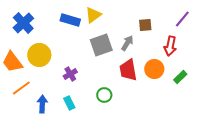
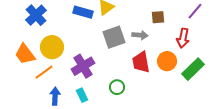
gray arrow: (127, 43) -> (140, 35), turned 63
purple cross: (70, 74) -> (83, 66), size x1.6
green rectangle: (180, 77) -> (193, 69), size x1.6
orange line: (21, 88) -> (44, 72), moved

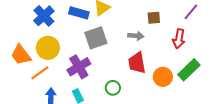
blue cross: (36, 15) -> (44, 16), moved
gray square: (114, 37) -> (96, 38), moved
orange circle: (167, 61) -> (163, 77), moved

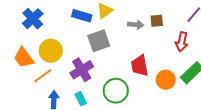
blue cross: (44, 16) -> (33, 19), moved
gray arrow: (136, 36) -> (136, 25), moved
green circle: (113, 88) -> (116, 91), size x1.6

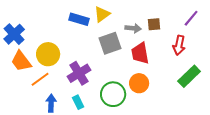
blue cross: (33, 19) -> (14, 34), moved
gray square: (99, 41) -> (110, 43), moved
red trapezoid: (140, 66) -> (140, 53), moved
orange circle: (166, 80) -> (139, 83), moved

